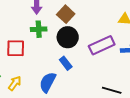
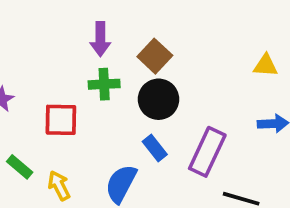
purple rectangle: (102, 45) -> (207, 152), moved, turned -40
yellow arrow: (15, 83) -> (59, 186), turned -63

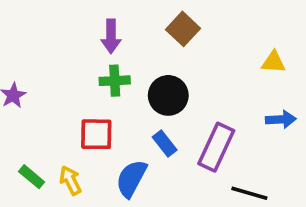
brown square: (155, 56) -> (183, 29), moved
red square: (61, 120) -> (96, 134), moved
green rectangle: (20, 167) -> (32, 177), moved

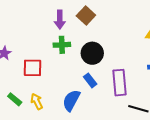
brown square: (183, 29) -> (86, 15), moved
red square: (96, 134) -> (33, 68), moved
purple rectangle: (216, 147) -> (120, 83), turned -30

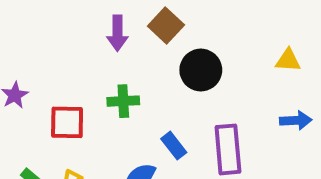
green cross: (62, 45) -> (123, 101), moved
black circle: (92, 53) -> (201, 70), moved

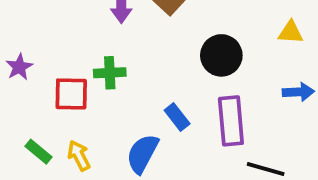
black circle: (201, 70) -> (221, 55), moved
green cross: (123, 101) -> (110, 73), moved

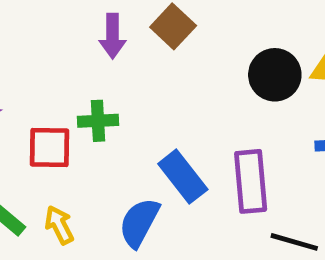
black circle: (221, 55) -> (275, 75), moved
blue rectangle: (177, 117) -> (183, 177), size x1.5

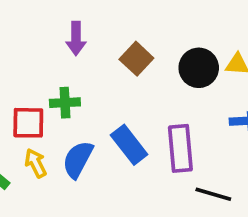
brown square: (173, 26) -> (136, 59), moved
blue semicircle: (139, 223) -> (78, 159), moved
yellow arrow: (59, 225) -> (36, 163), moved

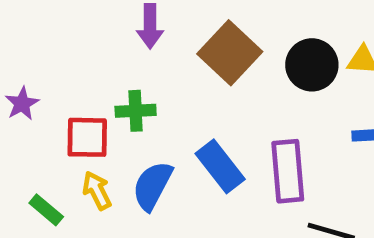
brown square: (136, 59) -> (230, 53), size x1.4

